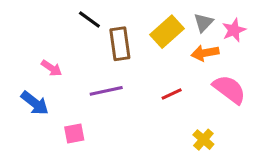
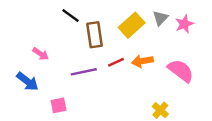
orange arrow: (205, 53) -> (142, 61), moved
red line: (172, 94) -> (116, 62), moved

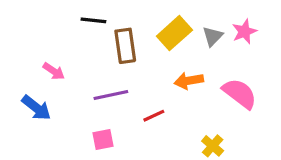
black line: (71, 16) -> (93, 20), turned -30
gray triangle: (160, 18) -> (213, 36), moved
red line: (116, 62) -> (154, 116), moved
pink square: (59, 105) -> (103, 140), moved

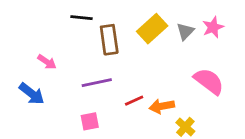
orange arrow: (189, 81) -> (162, 106), moved

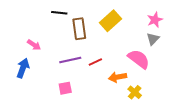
gray triangle: (185, 31) -> (153, 39), moved
pink semicircle: (209, 81) -> (139, 59), moved
blue arrow: (32, 94) -> (23, 68), turned -108
red line: (134, 101) -> (95, 62), moved

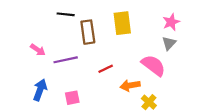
yellow rectangle: (111, 21) -> (122, 23), turned -55
purple line: (70, 60) -> (66, 60), moved
blue arrow: (23, 68) -> (40, 90), moved

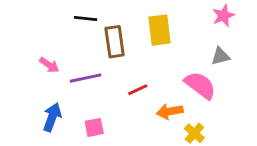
pink star: (171, 22) -> (223, 16), moved
gray triangle: (169, 43) -> (221, 56), turned 32

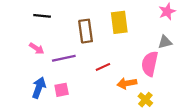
black line: (85, 18) -> (42, 16), moved
pink semicircle: (200, 85) -> (150, 64), turned -115
pink square: (94, 127) -> (62, 90), moved

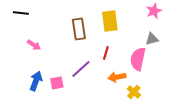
black line: (42, 16) -> (21, 13), moved
purple line: (64, 58) -> (81, 69), moved, turned -30
red line: (103, 67) -> (106, 53), moved, turned -48

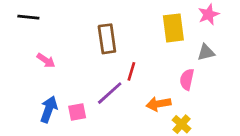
yellow rectangle: (110, 21) -> (173, 28), moved
red line: (106, 53) -> (131, 71), moved
pink semicircle: (138, 59) -> (187, 79), size x0.7

